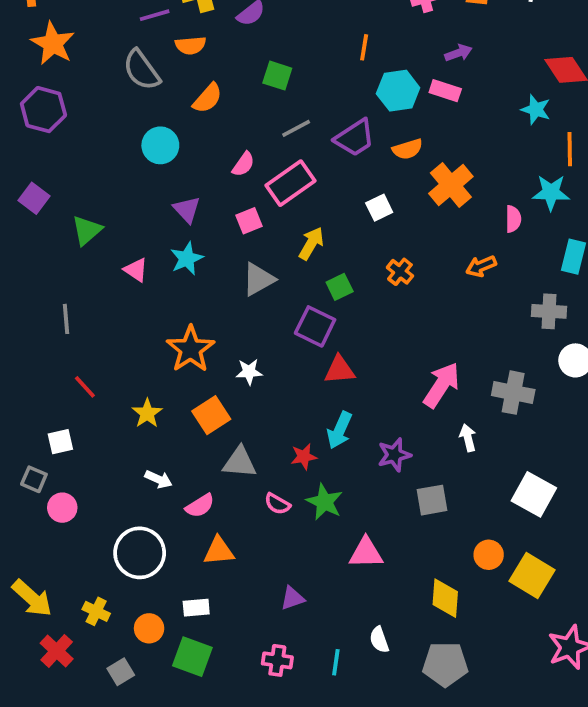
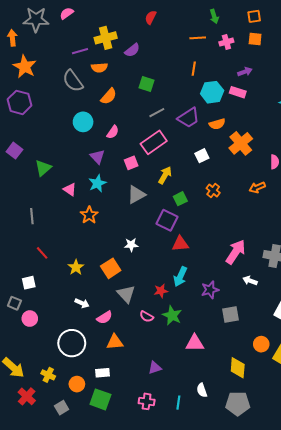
pink semicircle: (243, 164) -> (113, 132), moved
orange star: (191, 349) -> (89, 215), moved, size x0.7
white arrow: (468, 438) -> (250, 281), turned -56
gray triangle: (240, 462) -> (126, 294), turned 42

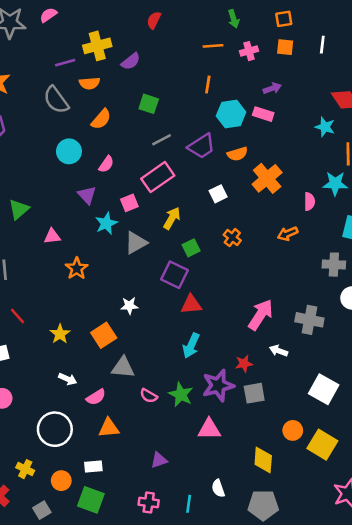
cyan star: (97, 183) -> (106, 223), moved
pink triangle: (70, 189) -> (52, 236), turned -40
purple star: (210, 290) -> (218, 385), moved, size x1.4
red star: (161, 291) -> (244, 364), moved
gray triangle: (126, 294) -> (123, 367), turned -42

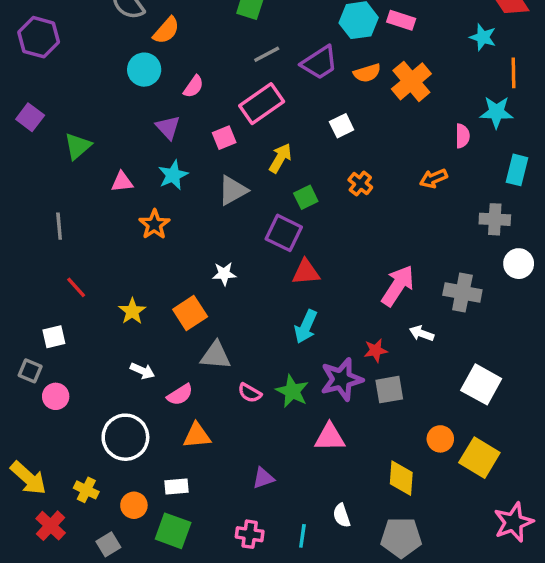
orange semicircle: (101, 119) -> (166, 30), moved
orange cross: (267, 178) -> (411, 81), moved
cyan star: (106, 223) -> (173, 175), moved

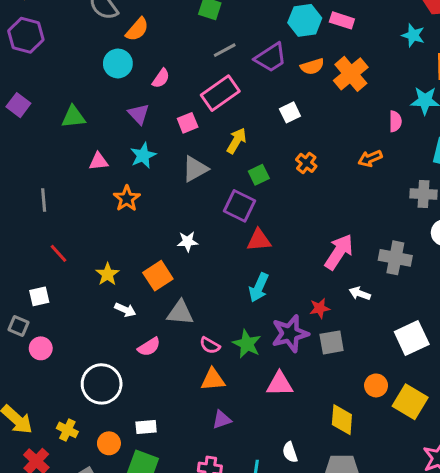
green triangle: (78, 146) -> (73, 117), moved, turned 35
white arrow: (142, 371) -> (125, 310), moved
white square: (481, 384) -> (412, 338), turned 36
orange triangle: (197, 435) -> (213, 380), moved

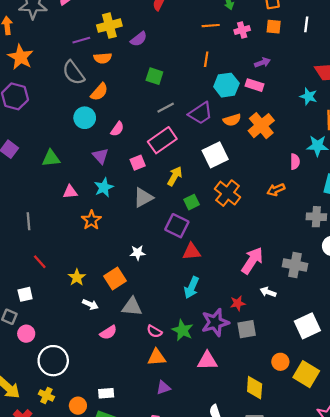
white square: (290, 112) -> (215, 155), size x1.6
orange cross: (306, 163) -> (228, 193), size x1.6
white circle: (102, 384) -> (53, 361), moved

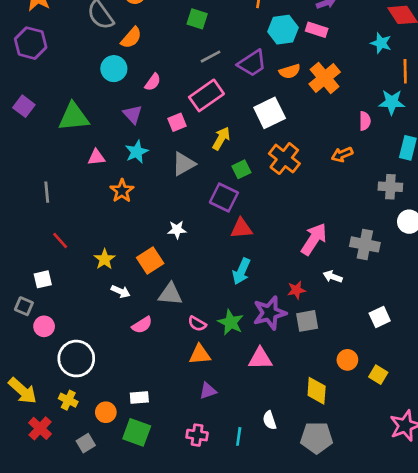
green triangle: (51, 158) -> (74, 117), size x1.4
white square: (307, 326) -> (380, 317), size x0.7
yellow square: (306, 374) -> (378, 375), size x0.6

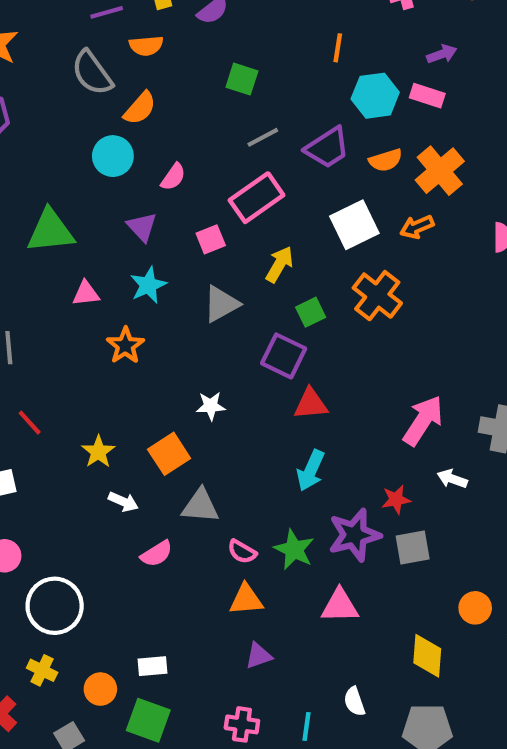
orange arrow: (342, 155) -> (417, 227), moved

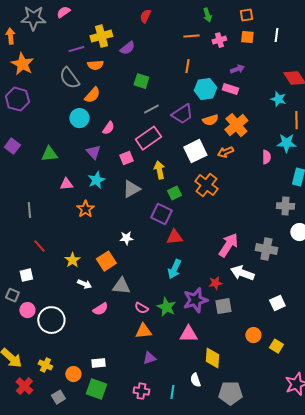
green triangle: (50, 231) -> (49, 154), size x0.7
yellow arrow: (279, 264) -> (159, 170), turned -42
white arrow: (452, 479) -> (242, 273), size x1.6
white circle: (55, 606) -> (51, 320), moved
yellow diamond: (427, 656) -> (212, 358), moved

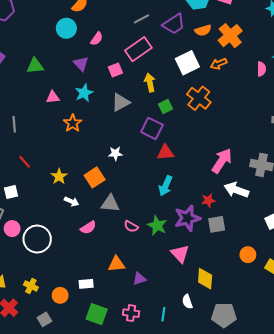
orange triangle: (143, 331) -> (116, 264), moved
pink triangle: (188, 334) -> (180, 254), turned 48
green square: (96, 389) -> (97, 314), moved

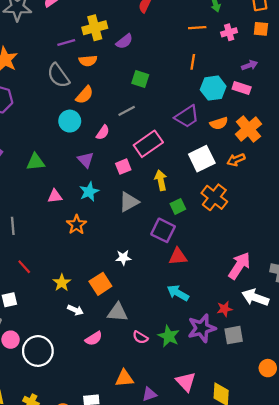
gray line: (141, 19) -> (127, 111), moved
cyan arrow: (165, 186) -> (178, 293), turned 96
pink triangle: (180, 254) -> (186, 382), moved

